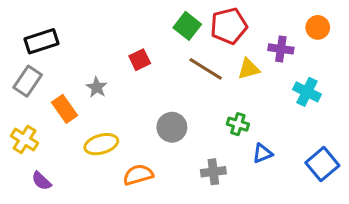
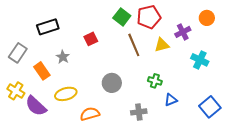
black rectangle: (41, 41) -> (48, 27), moved
purple cross: (281, 49) -> (183, 32), turned -35
brown line: (206, 69) -> (134, 45), turned 35
purple semicircle: (41, 181) -> (36, 106), moved, size x1.6

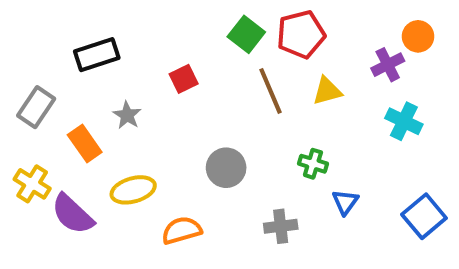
purple cross: (183, 32) -> (388, 65), moved
blue triangle: (171, 100) -> (345, 202), turned -32

